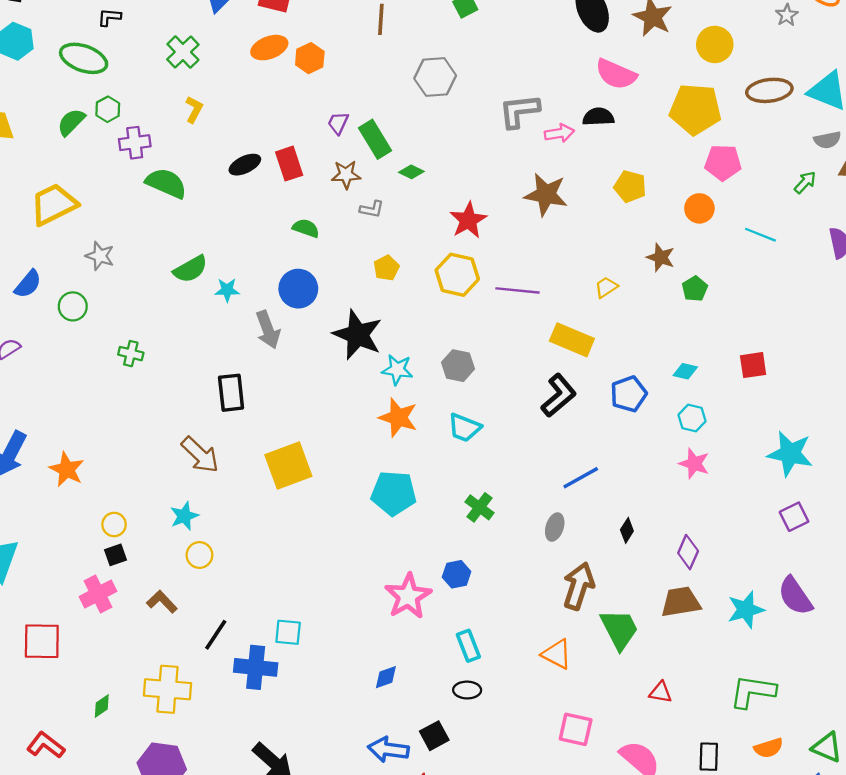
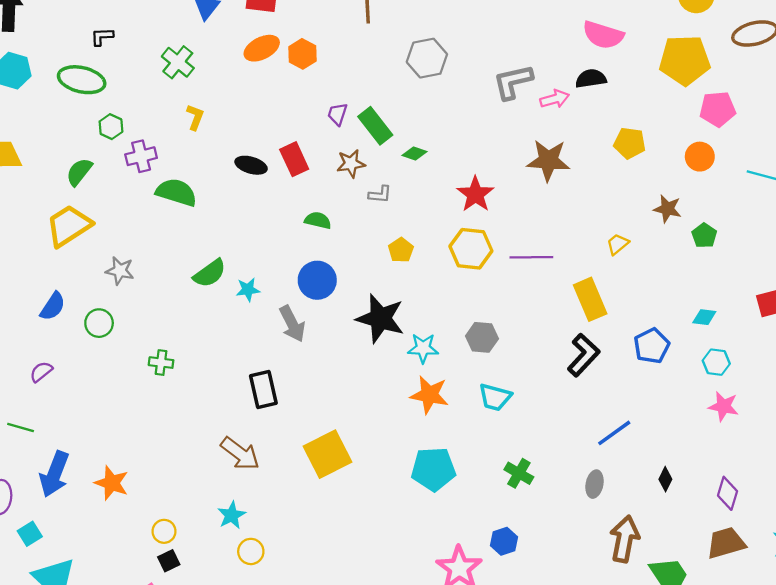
green semicircle: (71, 122) -> (79, 172), moved
black ellipse: (245, 165) -> (251, 165), turned 48
yellow rectangle: (572, 340) -> (590, 299), turned 51

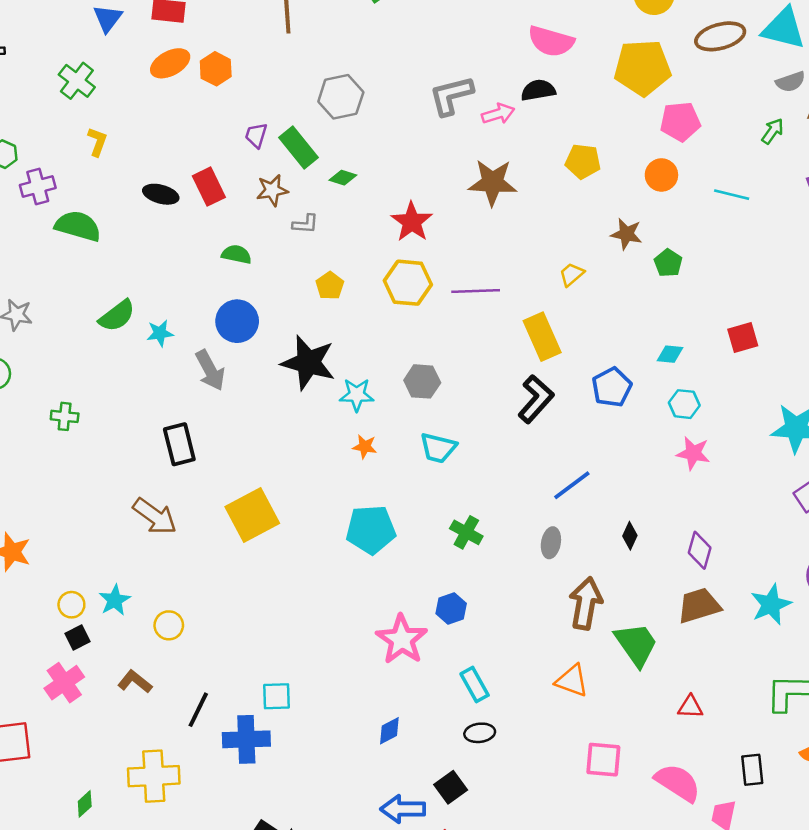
gray hexagon: (427, 58) -> (341, 97), moved
orange star: (429, 395) -> (365, 447), size x0.6
cyan star: (232, 515) -> (115, 600), moved

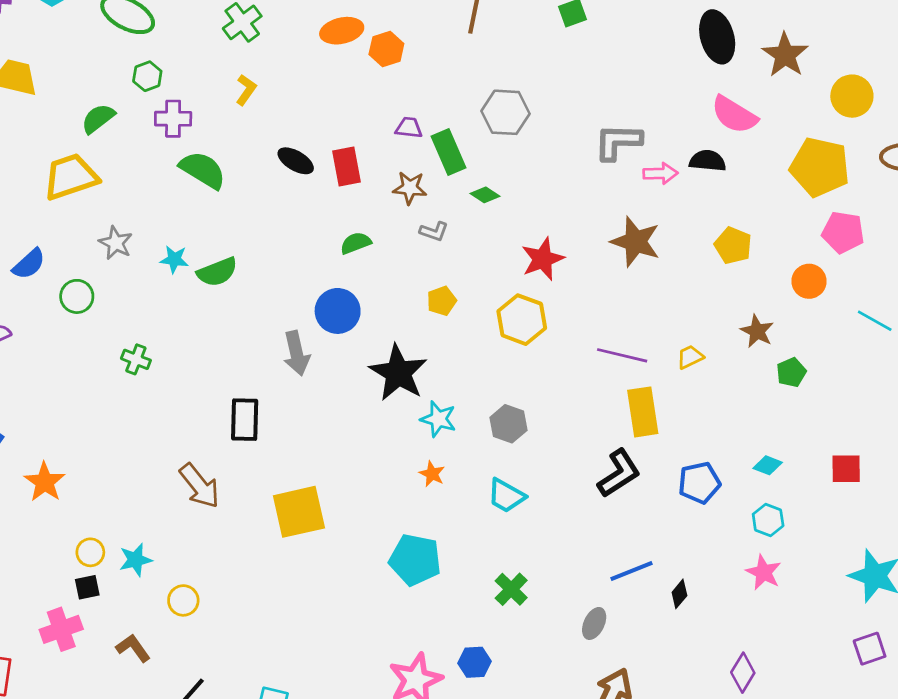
purple trapezoid: (256, 135) -> (409, 128), turned 64
green semicircle: (237, 254) -> (356, 243), turned -48
purple line: (476, 291) -> (622, 355), moved
cyan star: (160, 333) -> (174, 259), moved
black diamond: (630, 536) -> (679, 594), moved

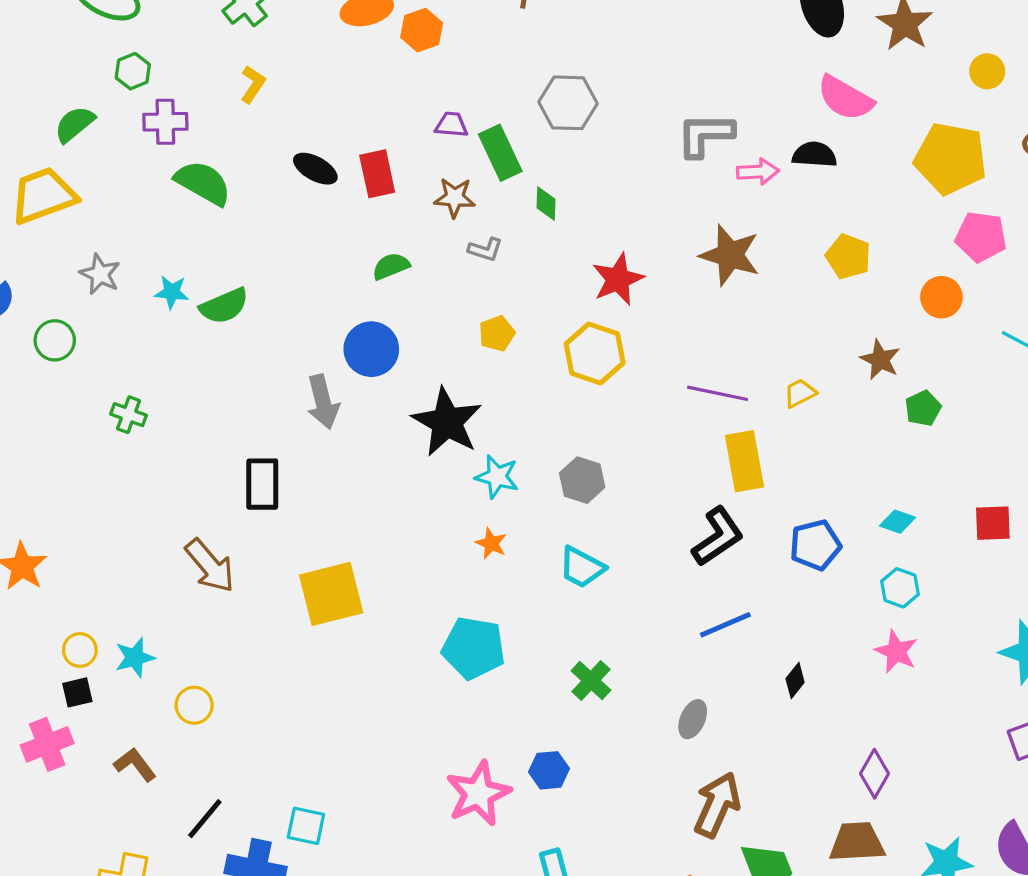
yellow circle: (852, 96) -> (987, 71), size x0.7
green diamond: (485, 195) -> (546, 204), turned 60
blue line: (631, 571) -> (725, 625), moved

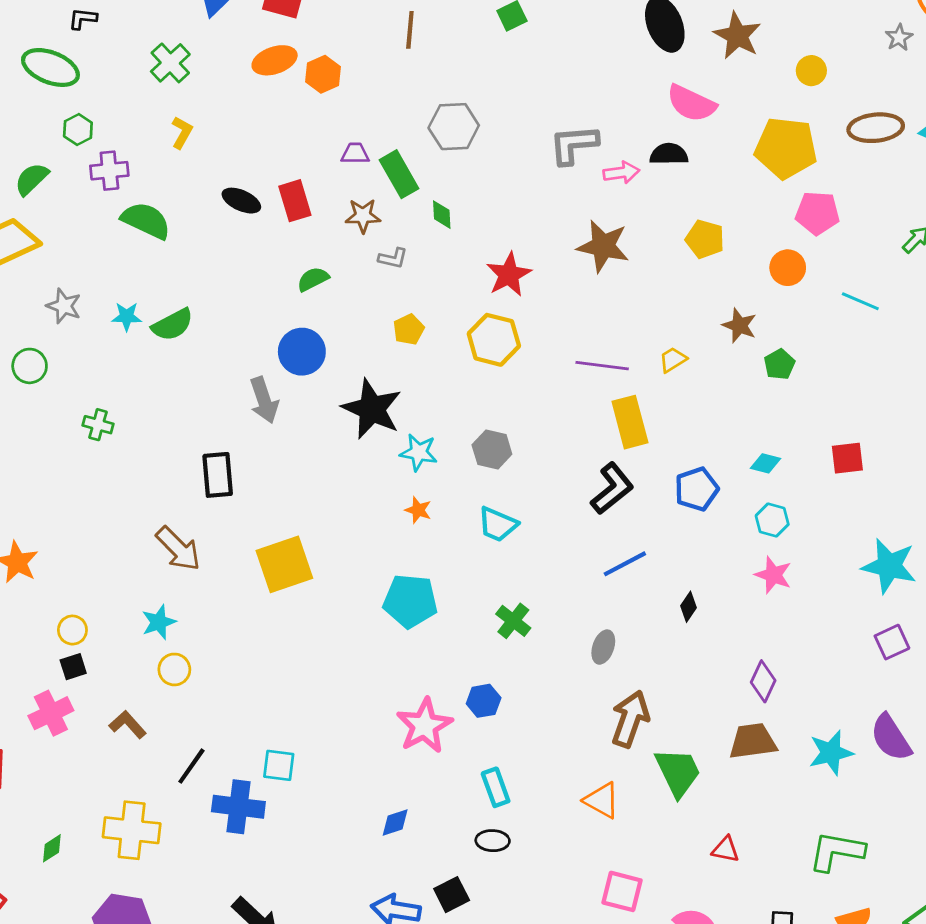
cyan star: (135, 658) -> (159, 622), moved

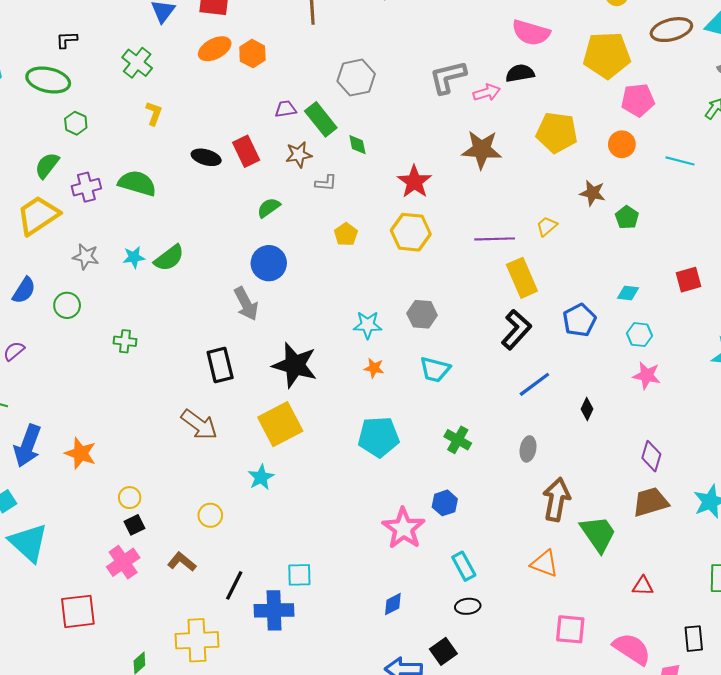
purple cross: (109, 171) -> (86, 187), moved
yellow pentagon: (705, 239) -> (557, 133), size x1.4
black star: (372, 409) -> (295, 365), moved
cyan star: (159, 622) -> (261, 477), moved

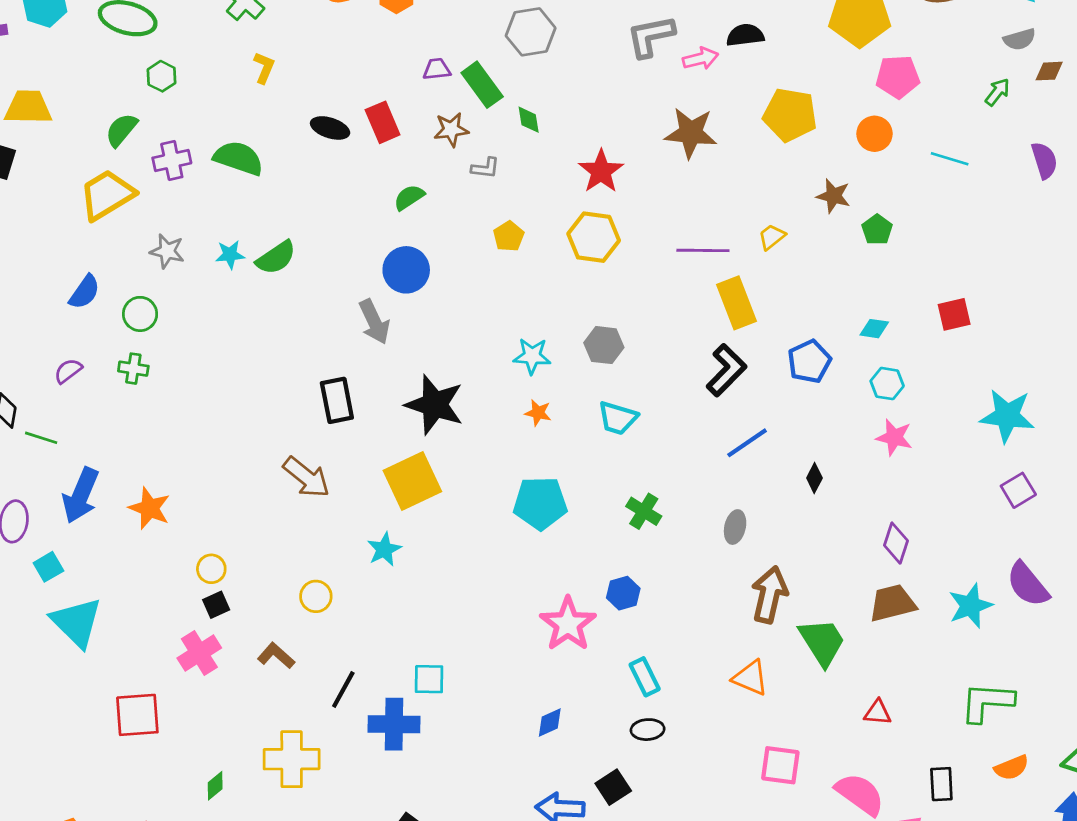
green cross: (125, 341) -> (133, 369), moved

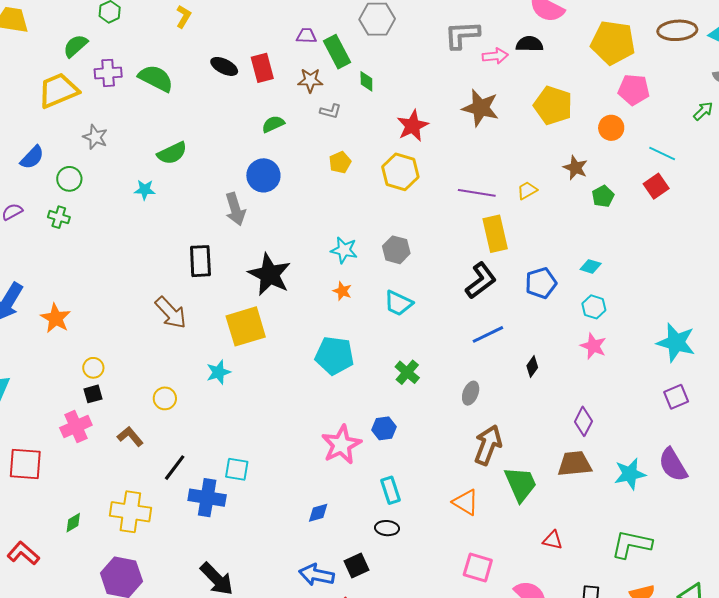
cyan star: (230, 255) -> (145, 190), moved
red square: (954, 314) -> (656, 186), moved, turned -30

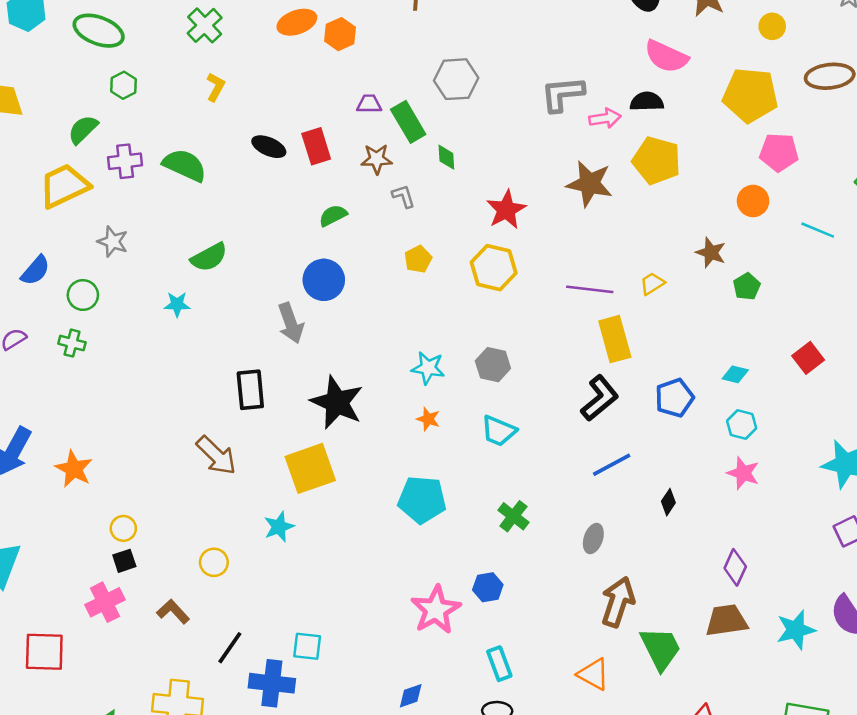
yellow pentagon: (553, 105) -> (657, 161), moved
gray L-shape: (331, 111) -> (404, 196), turned -120
red square: (656, 186) -> (808, 358), moved

